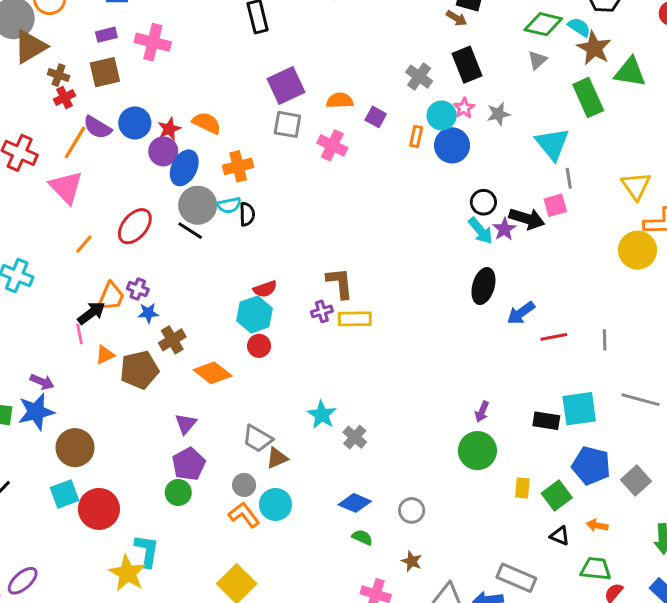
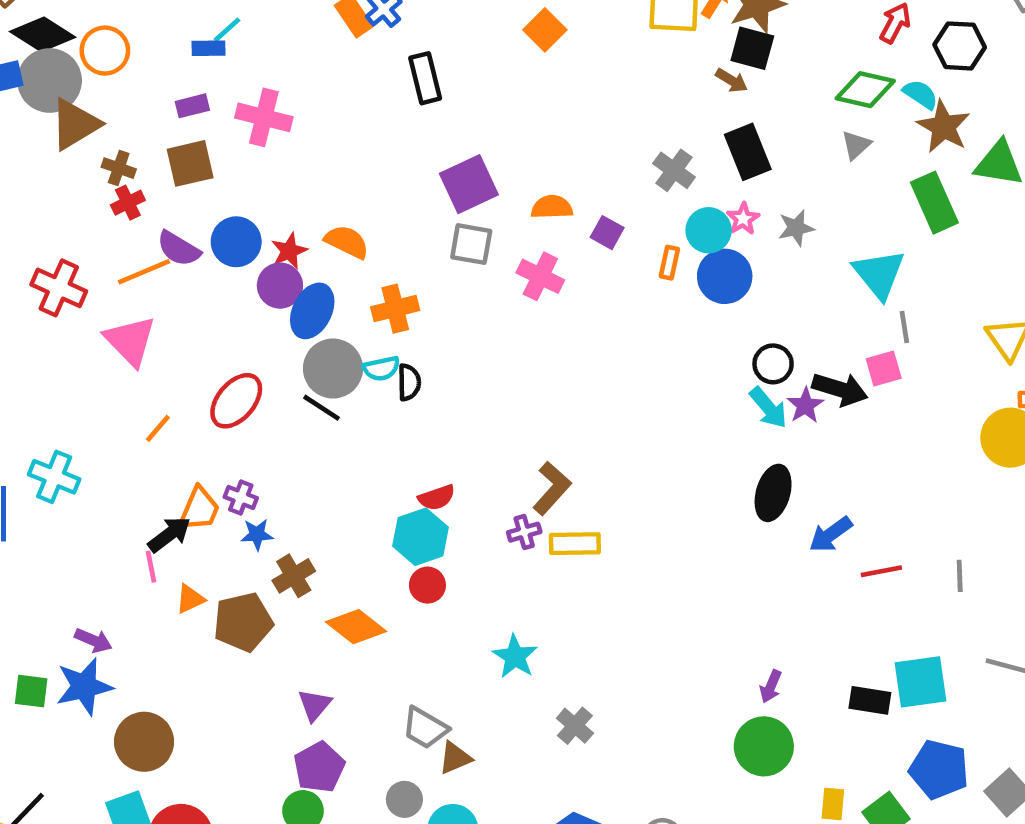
orange line: (75, 142) -> (144, 272), turned 36
brown L-shape: (340, 283) -> (552, 488), turned 48
cyan star: (322, 415) -> (515, 657), moved

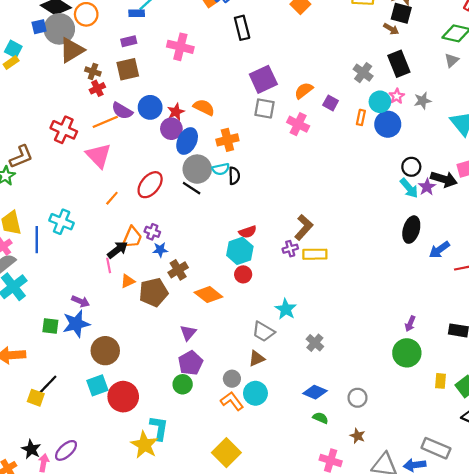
pink cross: (264, 117) -> (180, 47), moved
orange semicircle: (552, 207) -> (304, 91), turned -36
gray trapezoid: (425, 728) -> (263, 332), moved

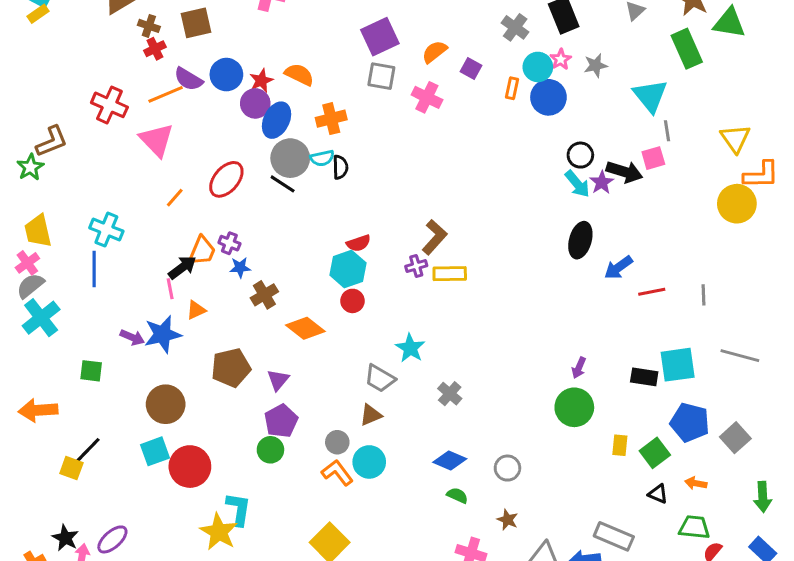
blue line: (37, 240) -> (94, 269), moved
brown pentagon: (153, 292) -> (231, 368), moved
blue star: (76, 324) -> (163, 334), moved

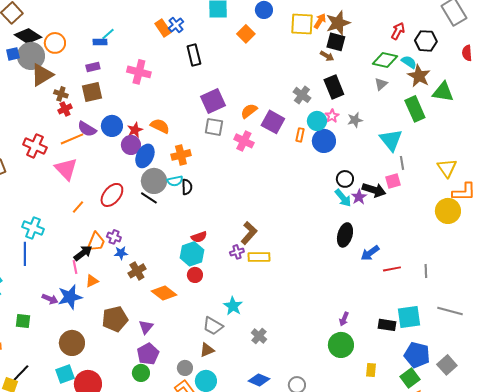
purple square: (471, 68) -> (273, 122), size x1.6
green square: (655, 453) -> (410, 378), moved

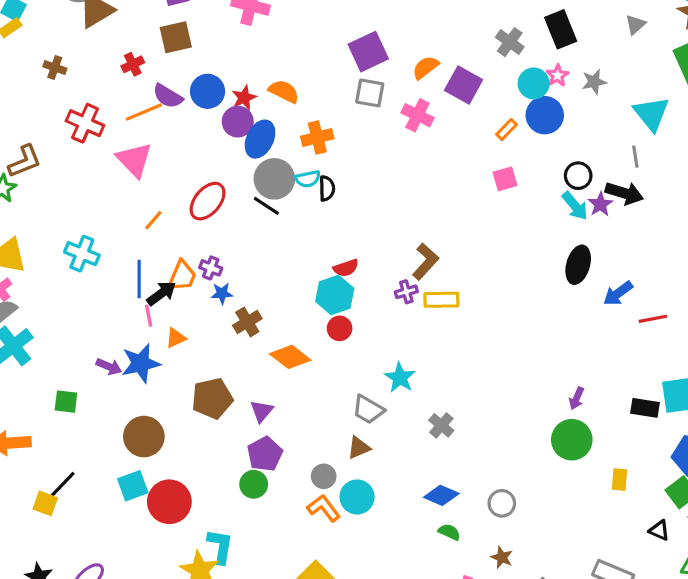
brown cross: (61, 94) -> (55, 67), moved
orange rectangle: (300, 135) -> (507, 130), moved, turned 32
gray line: (402, 163) -> (635, 157), moved
pink square: (393, 181) -> (505, 179), moved
blue line: (25, 254) -> (139, 279), moved

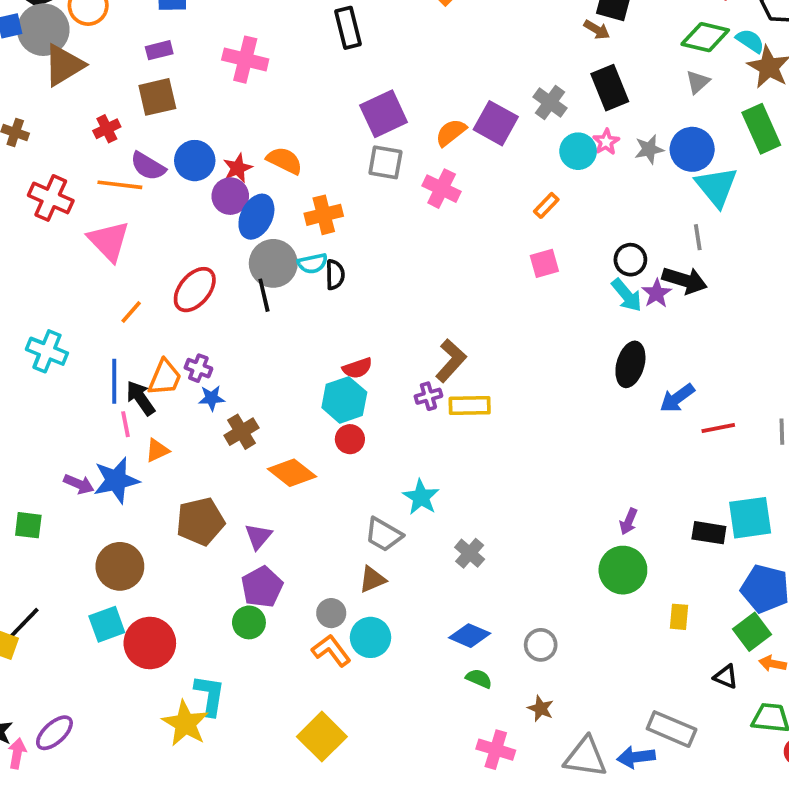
purple square: (464, 85) -> (496, 123), moved
orange line: (144, 112) -> (120, 185), turned 30
blue circle: (545, 115) -> (692, 149), moved
black line: (266, 206) -> (264, 295), turned 44
black arrow: (161, 293) -> (140, 398), turned -88

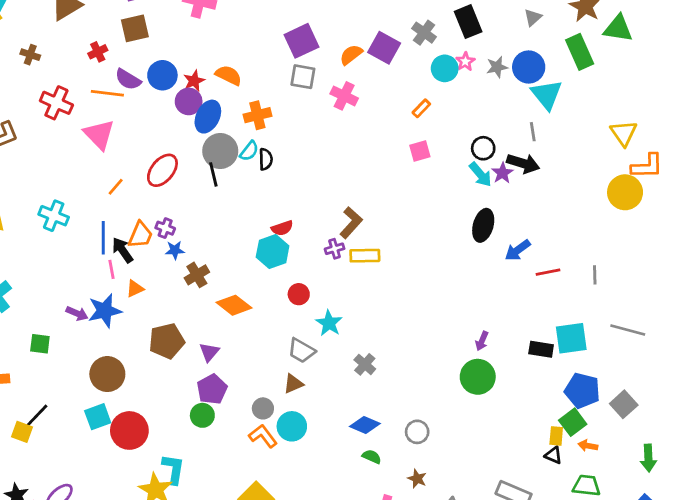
cyan semicircle: (313, 263) -> (249, 151), turned -40
red circle: (350, 439) -> (299, 294), moved
yellow rectangle: (679, 617) -> (556, 436), moved

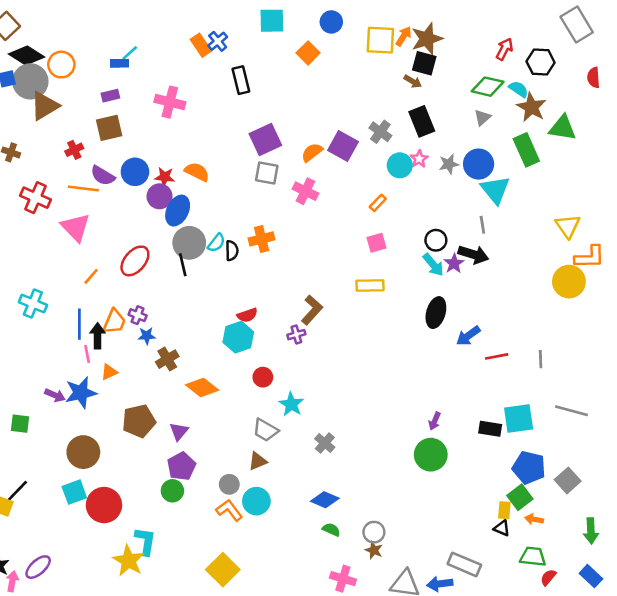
red star: (194, 81) -> (165, 177), turned 30
orange cross: (257, 115) -> (262, 239), moved
black arrow: (123, 250) -> (98, 336), turned 35
yellow rectangle: (365, 256) -> (370, 285), moved
gray circle: (417, 432) -> (374, 532), moved

